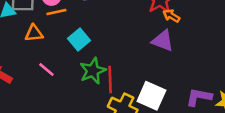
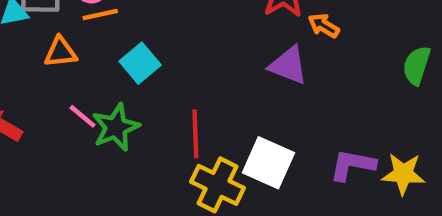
orange arrow: (171, 16) -> (324, 26), moved
green star: (93, 71) -> (116, 127), moved

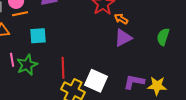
cyan square: (140, 63) -> (38, 36), turned 36
purple triangle: (288, 65) -> (123, 38), moved, turned -48
pink line: (83, 116) -> (12, 60), turned 40

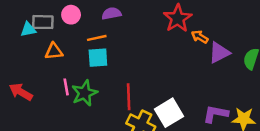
orange line: (20, 14) -> (97, 38), moved
purple triangle: (123, 38) -> (219, 53), moved
white square: (96, 81) -> (169, 113), turned 35

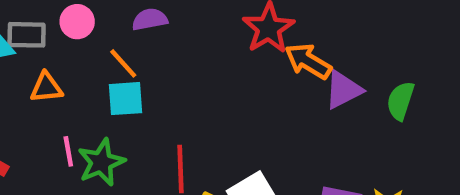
orange arrow: (200, 37) -> (308, 61), size x1.5
orange line: (97, 38) -> (123, 63), turned 60

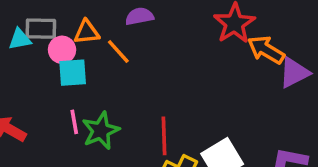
pink circle: (77, 22) -> (62, 50), moved
orange triangle: (46, 88) -> (87, 32), moved
cyan square: (126, 99) -> (73, 73), moved

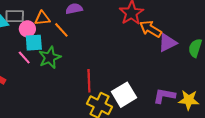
pink line: (74, 122) -> (24, 58), moved, turned -32
green star: (101, 131) -> (50, 58), moved

